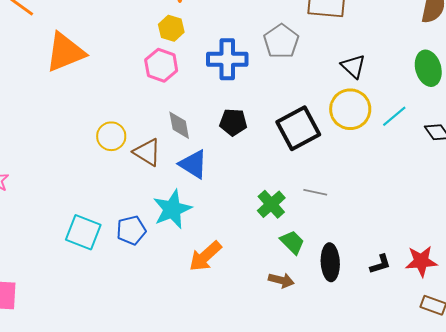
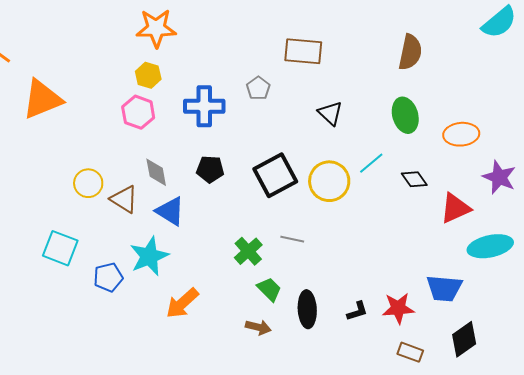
gray pentagon: (281, 41) -> (258, 88), size x0.7
yellow circle: (350, 109) -> (329, 181), moved
cyan square: (83, 232) -> (60, 248), moved

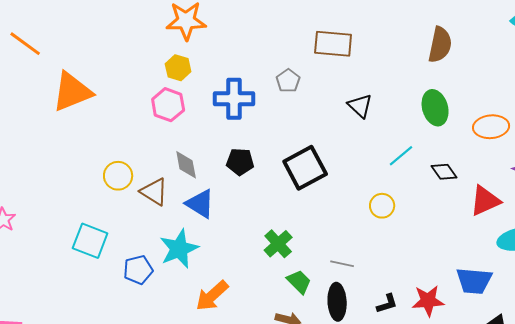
yellow circle: (329, 181) -> (382, 206), moved, size x0.6
gray line: (292, 239) -> (342, 264), moved

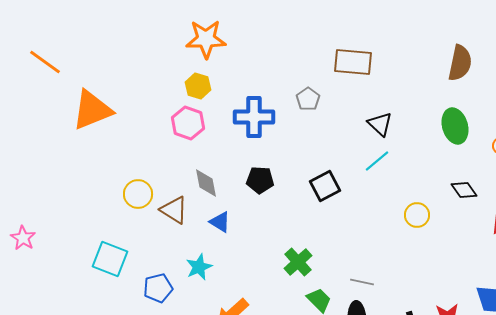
cyan line: (401, 156) -> (377, 161), moved
black square: (305, 168) -> (325, 186), size x0.7
blue triangle: (200, 204) -> (220, 222), size x0.7
yellow circle: (382, 206) -> (417, 215), moved
cyan star: (179, 249) -> (199, 267), size x0.7

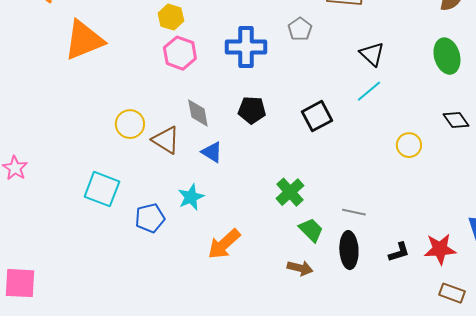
yellow hexagon: (198, 86) -> (171, 17), moved

